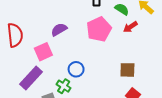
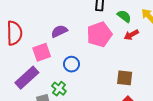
blue circle: (76, 69) -> (72, 64), moved

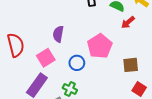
purple semicircle: (59, 31) -> (58, 34), turned -42
pink pentagon: (99, 34) -> (100, 46), moved

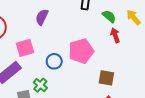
red arrow: (128, 22) -> (115, 35), turned 96
purple semicircle: (58, 34) -> (42, 17), moved

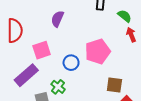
brown square: (106, 78) -> (114, 85), moved

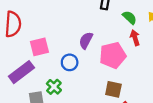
purple semicircle: (57, 19) -> (86, 40), moved
pink pentagon: (98, 51) -> (113, 55), moved

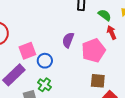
blue circle: (70, 62) -> (45, 61), moved

